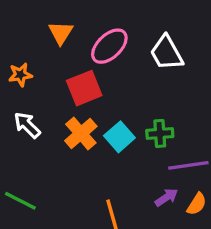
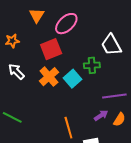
white trapezoid: (166, 53) -> (111, 45), moved
green cross: (160, 133) -> (92, 65), moved

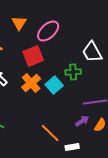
orange line: (68, 128) -> (50, 133), turned -30

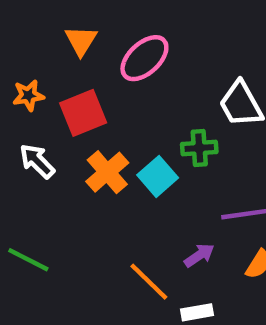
red square: (33, 56) -> (83, 113), moved
purple arrow: (82, 121) -> (199, 255), moved

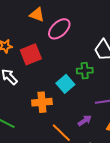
orange triangle: (81, 41) -> (37, 15), moved, turned -42
orange cross: (107, 172) -> (42, 102), moved, turned 36

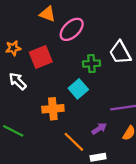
green cross: (85, 71) -> (91, 64), moved

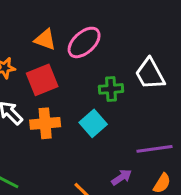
orange triangle: (47, 14) -> (45, 39), moved
orange cross: (53, 109) -> (45, 123), moved

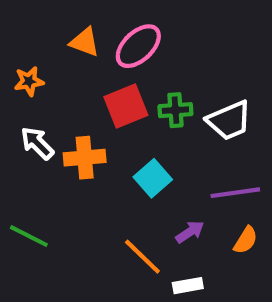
white trapezoid: (150, 74) -> (229, 120), moved, turned -84
red square: (42, 80) -> (126, 106), moved
cyan square: (93, 123) -> (153, 178), moved

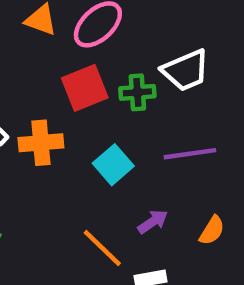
white trapezoid: (229, 120) -> (186, 70), moved
purple line: (235, 193) -> (190, 154), moved

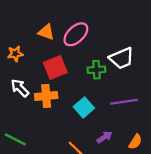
red square: (85, 88) -> (55, 67), moved

